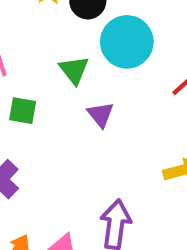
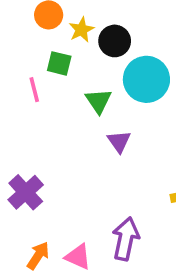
green square: (23, 111) -> (59, 63), moved

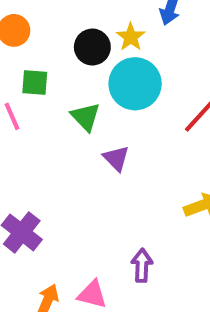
yellow star: (81, 30) -> (131, 37), moved
purple arrow: (126, 239) -> (142, 265), size x0.7

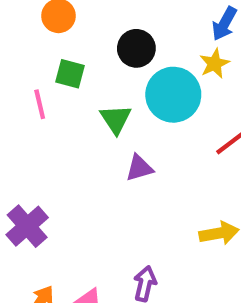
yellow star: (131, 37) -> (214, 64), moved
purple triangle: (116, 158) -> (139, 168), turned 48

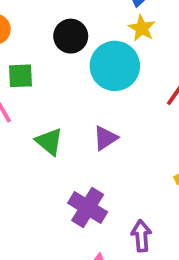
green triangle: (116, 119) -> (49, 142), moved
purple cross: (27, 226) -> (88, 208), moved

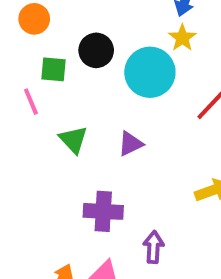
black circle: (71, 36) -> (96, 50), moved
purple cross: (88, 208) -> (103, 211), turned -36

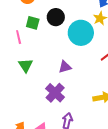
green triangle: (73, 140) -> (26, 65), moved
purple cross: (103, 211) -> (55, 93), moved, turned 30

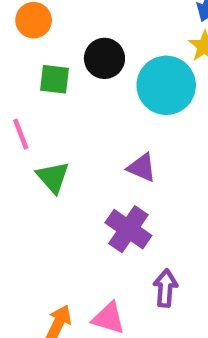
pink line: (19, 37) -> (21, 134), moved
purple triangle: (65, 67) -> (142, 168), turned 48

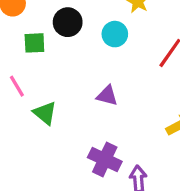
cyan circle: (166, 85) -> (115, 34), size x0.6
purple cross: (128, 229) -> (105, 159), moved

